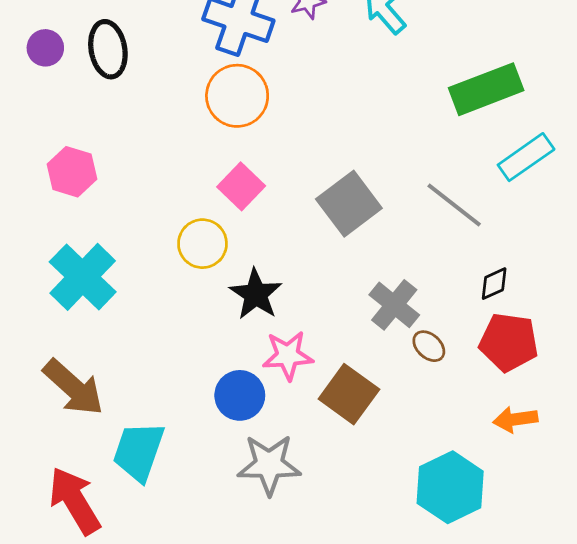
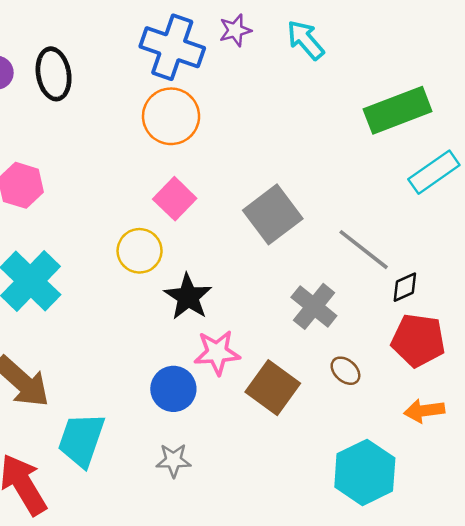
gray line: (454, 205) -> (364, 250), moved
brown ellipse: (429, 346) -> (345, 371), moved
gray star: (269, 465) -> (173, 460), moved, size x0.6

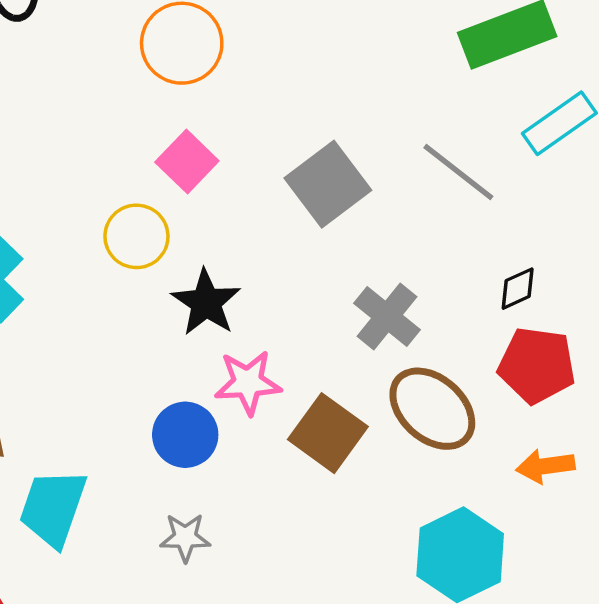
gray line: (364, 250) -> (458, 172), moved
brown ellipse: (345, 371) -> (432, 409), size x2.0

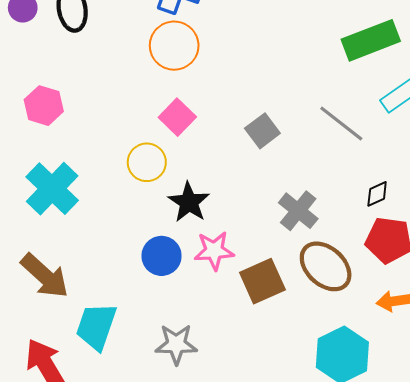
gray square: (328, 184) -> (262, 131), size x0.7
brown square: (328, 433) -> (262, 281), turned 30
blue circle: (185, 435) -> (162, 256), moved
gray star: (185, 537) -> (176, 344), size x1.4

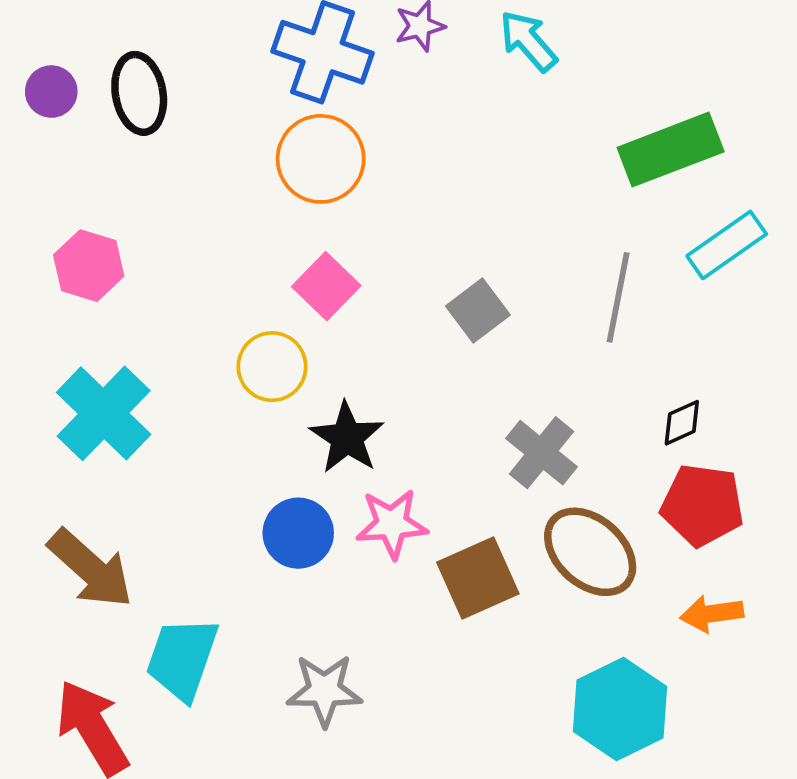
gray line: (341, 123) -> (618, 297), turned 63

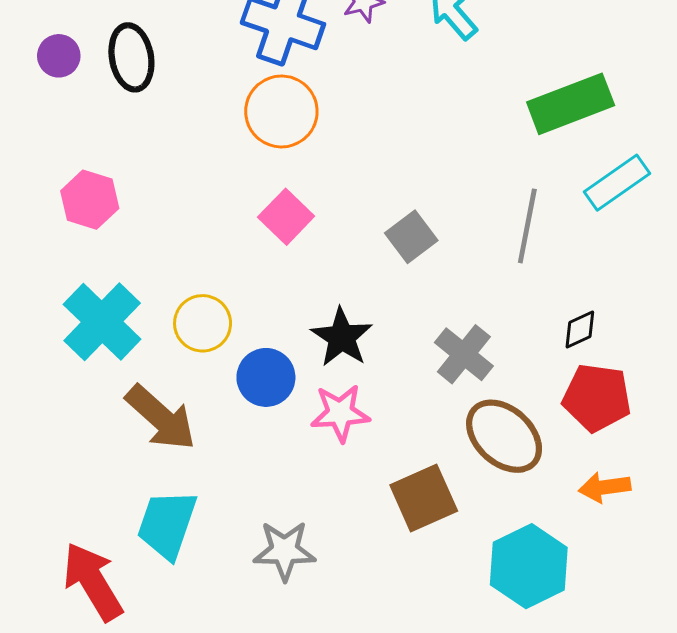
yellow circle: (272, 367) -> (203, 323), moved
black star: (347, 438) -> (342, 337), moved
blue circle: (298, 533) -> (266, 377), moved
brown arrow: (91, 569) -> (161, 418), moved
brown square: (478, 578) -> (424, 498), moved

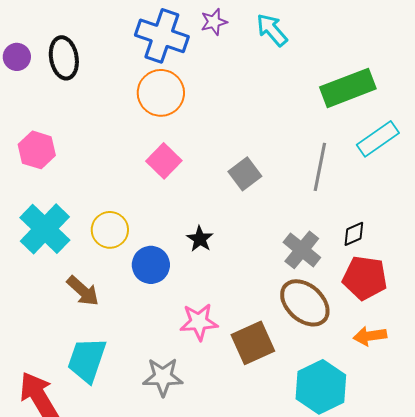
black star: (342, 337) -> (200, 239), size x0.7
gray cross: (464, 354) -> (302, 250), moved
pink star: (340, 413) -> (199, 322), moved
brown arrow: (161, 418) -> (83, 291), size x0.7

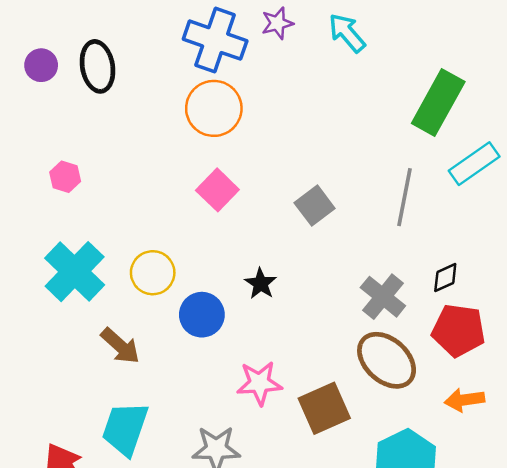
green rectangle: (348, 88) -> (438, 102), turned -40
pink hexagon: (37, 150) -> (65, 177), size x0.7

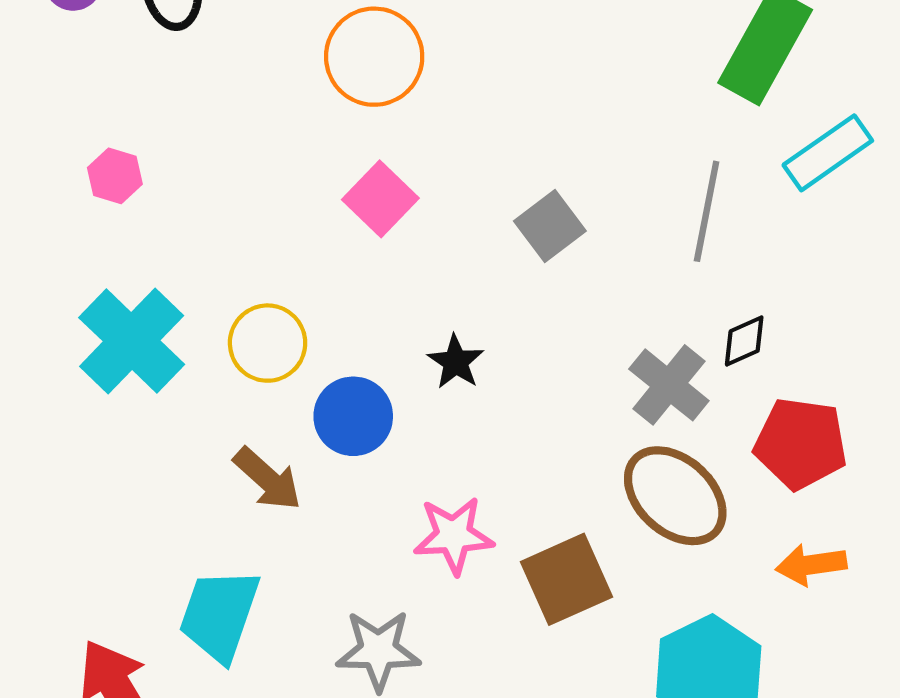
black diamond: (445, 278) -> (744, 341), moved
brown arrow: (120, 346) -> (268, 479), moved

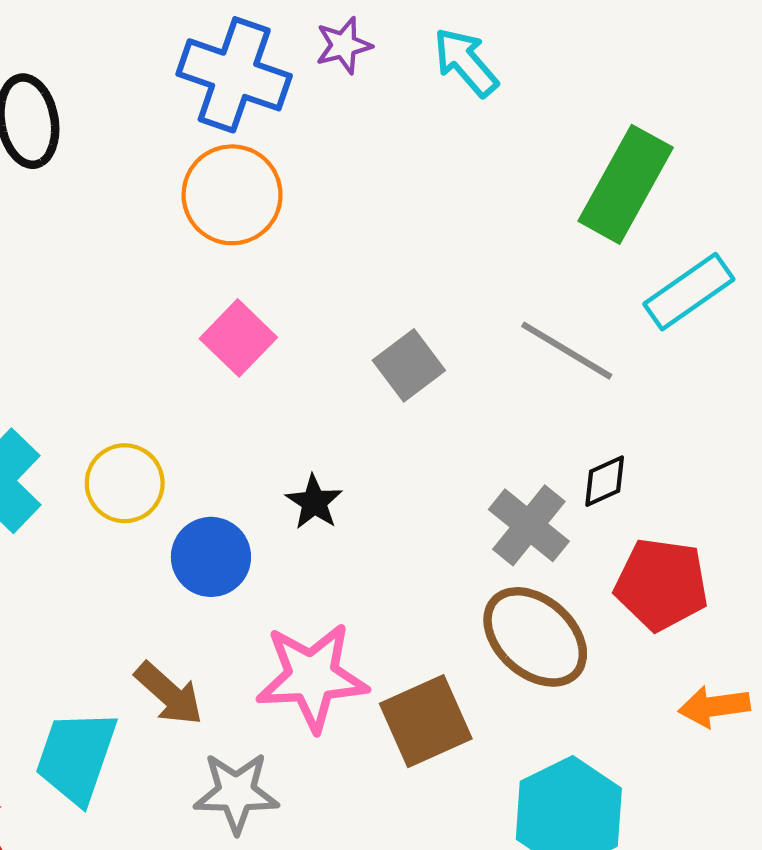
gray line: (707, 211) -> (567, 351), turned -70
brown arrow: (268, 479) -> (169, 694), moved
pink star: (454, 535) -> (312, 677), size x1.4
orange arrow: (811, 565) -> (714, 706), moved

